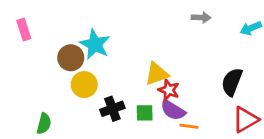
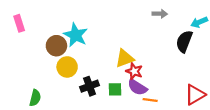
black semicircle: (232, 82) -> (184, 41), moved

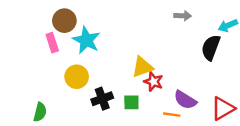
pink rectangle: (19, 23) -> (52, 43), moved
brown circle: (56, 46) -> (64, 21), moved
purple semicircle: (137, 87) -> (185, 100), moved

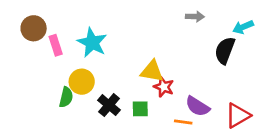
brown circle: (64, 21) -> (34, 28), moved
yellow triangle: (142, 67) -> (152, 71), turned 30
black cross: (102, 99) -> (109, 105), turned -30
green semicircle: (40, 112) -> (66, 97), moved

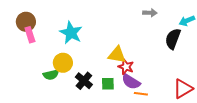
pink rectangle: (56, 45) -> (30, 35), moved
green semicircle: (66, 97) -> (51, 75), turned 63
purple semicircle: (198, 106) -> (131, 82), moved

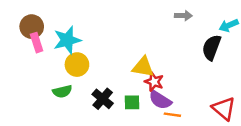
cyan star: (71, 33) -> (67, 40), moved, turned 30
yellow circle: (63, 63) -> (77, 65), moved
red triangle: (183, 89) -> (224, 109), turned -50

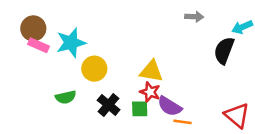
pink rectangle: (37, 43) -> (38, 45), turned -48
yellow circle: (77, 65) -> (94, 69), moved
red star: (154, 82) -> (150, 92), moved

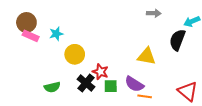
cyan star: (71, 43) -> (56, 34), size x0.6
yellow triangle: (151, 71) -> (147, 56), moved
red star: (150, 92) -> (100, 72), moved
green semicircle: (66, 97) -> (52, 87), moved

